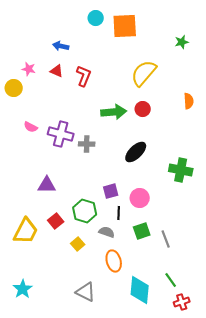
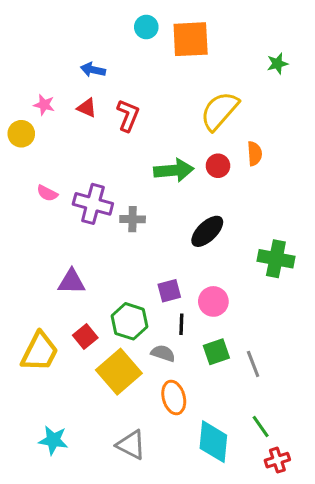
orange semicircle: (189, 101) -> (255, 154), moved
yellow square: (78, 244) -> (119, 372), size x2.0
cyan star: (23, 289) -> (53, 440), moved, turned -30

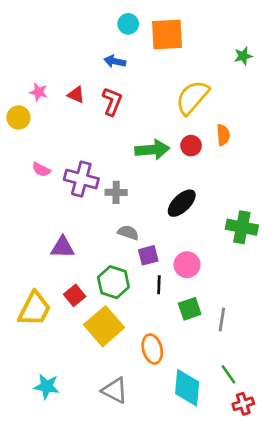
blue arrow: (93, 70) -> (115, 61), moved
gray semicircle: (163, 353) -> (128, 233), moved
gray line: (253, 364) -> (222, 320), turned 30

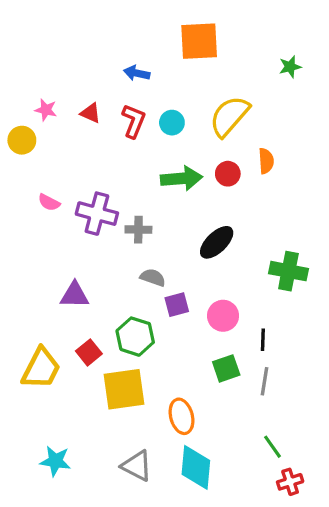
cyan circle: (128, 24) -> (172, 123), moved
black line: (159, 285) -> (263, 340), moved
yellow square: (104, 326) -> (124, 389), turned 33
cyan diamond: (187, 388) -> (196, 467), moved

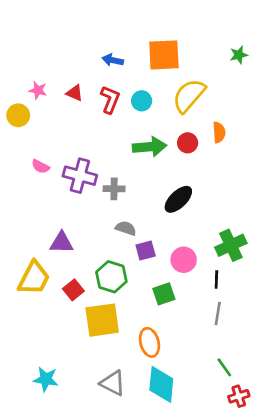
orange square: (199, 41) -> (164, 55), moved
green cross: (288, 271) -> (231, 245), moved, turned -36
yellow trapezoid: (41, 368) -> (34, 278), moved
green square: (226, 368) -> (164, 294), moved

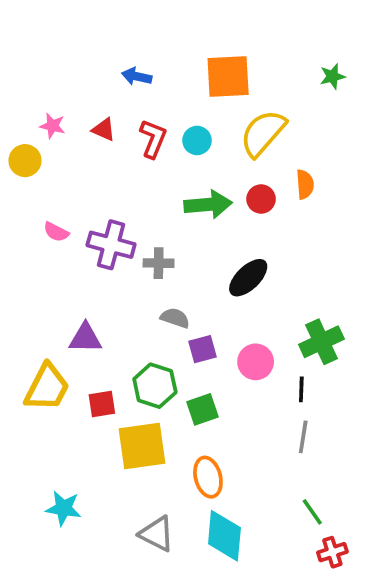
blue arrow: (113, 60) -> (137, 76), moved
red square: (73, 290) -> (102, 404), turned 30
green square: (164, 294) -> (202, 409), moved
cyan star: (46, 379) -> (63, 508), moved

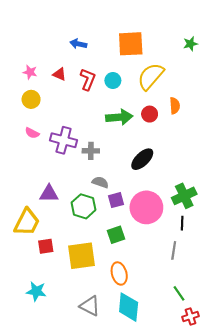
yellow circle: (25, 161) -> (31, 99), moved
pink circle: (256, 362) -> (146, 207), size x1.6
green hexagon: (155, 386) -> (84, 206), moved
black line: (301, 389) -> (182, 223), moved
red square: (102, 404) -> (46, 246), moved

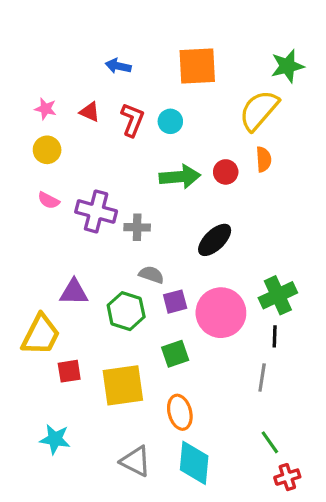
green star: (190, 44) -> (287, 66), size x1.5
yellow semicircle: (151, 76) -> (259, 110), moved

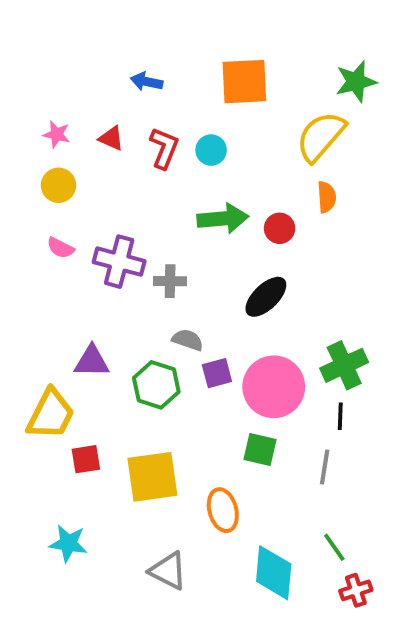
red circle: (226, 172) -> (280, 228), moved
green square: (175, 354) -> (260, 449), moved, turned 32
cyan diamond: (194, 463) -> (274, 573), moved

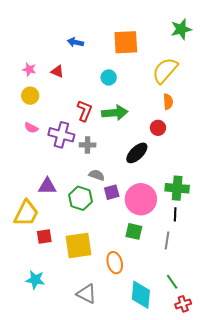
green star: (356, 82) -> (181, 29), moved
red L-shape: (164, 148) -> (85, 111), moved
red circle: (280, 228) -> (158, 128), moved
green cross: (344, 365) -> (177, 188), turned 30

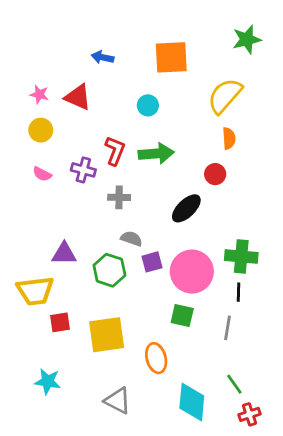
red triangle: (57, 71) -> (78, 97), size x1.5
purple cross: (61, 135) -> (83, 170), moved, size x0.7
yellow trapezoid: (26, 213) -> (35, 291), turned 56

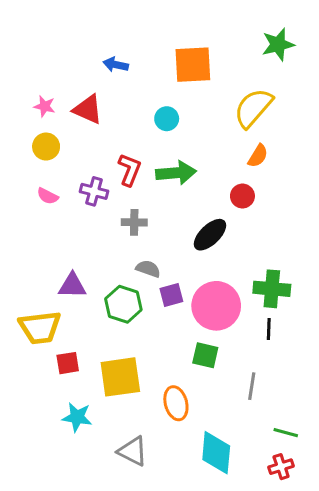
orange semicircle: (229, 138) -> (258, 156), turned 35
gray line: (228, 328) -> (252, 386), moved
cyan star: (48, 381) -> (77, 417), moved
green line: (234, 384) -> (286, 433), moved, turned -40

